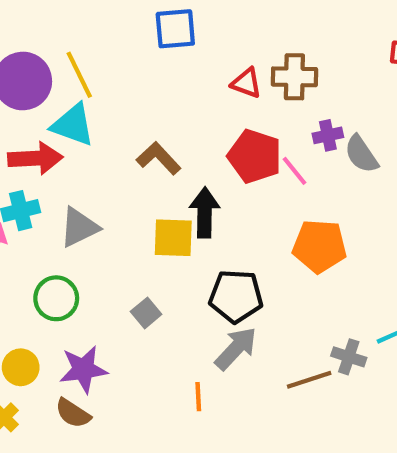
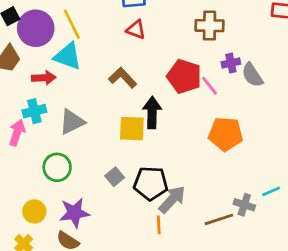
red triangle: (246, 83) -> (136, 30), moved
red arrow: (35, 158) -> (44, 78), size x0.7
black pentagon: (236, 296) -> (151, 183), moved
orange line: (198, 397) -> (159, 225), moved

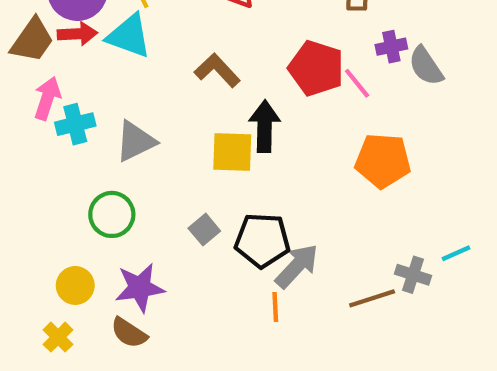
red arrow: (44, 78) -> (77, 34), moved
pink arrow: (17, 133) -> (47, 98), moved

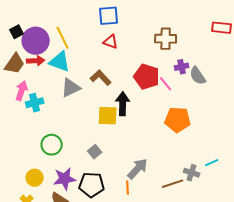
gray triangle: (135, 141) -> (71, 88), moved
black pentagon: (262, 240) -> (92, 185), moved

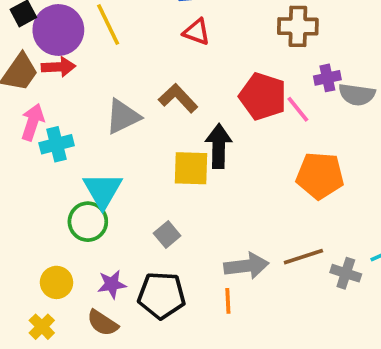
cyan triangle: (60, 62) -> (103, 190), moved, turned 40
gray semicircle: (198, 76) -> (357, 94), turned -48
gray arrow: (138, 169) -> (246, 266), turned 40
purple star: (65, 179) -> (112, 284), size x0.7
brown line: (173, 184) -> (303, 257), moved

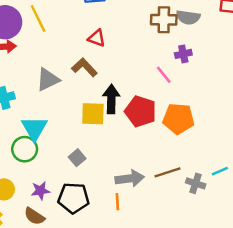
red triangle: (197, 32) -> (97, 38), moved
gray semicircle: (357, 94) -> (188, 17), moved
red pentagon: (263, 96) -> (141, 111), moved

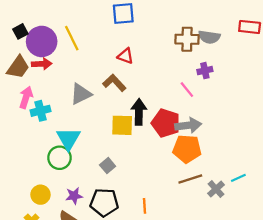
orange pentagon: (178, 119) -> (187, 149), moved
gray arrow: (130, 178) -> (188, 125), moved
gray cross: (196, 183) -> (216, 189), turned 30

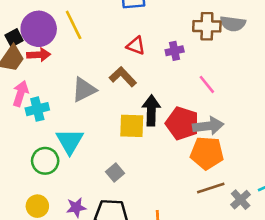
black square: (20, 31) -> (14, 38), moved
purple cross: (205, 71) -> (175, 51), moved
green circle: (60, 158) -> (45, 161), moved

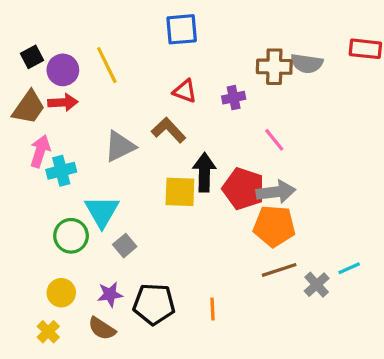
purple circle: (39, 29) -> (63, 70), size x0.7
black square: (14, 38) -> (32, 57), moved
gray square: (115, 172) -> (125, 246), moved

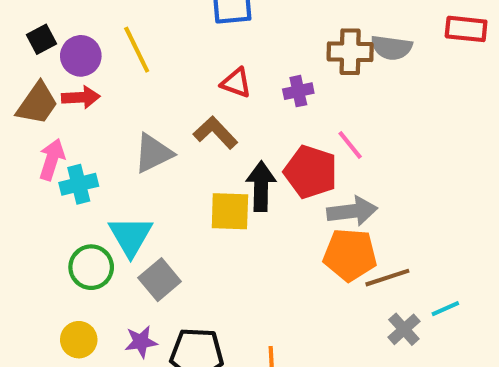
red pentagon: (243, 189) -> (311, 172), moved
gray square: (125, 246) -> (160, 280), size x1.4
brown line: (279, 270) -> (387, 278), moved

